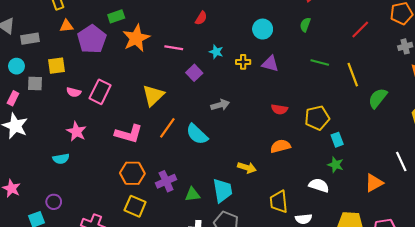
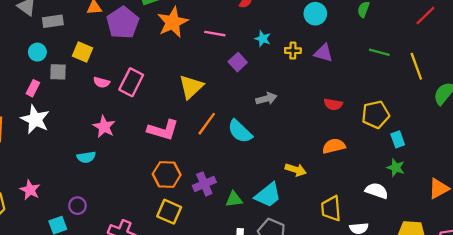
yellow square: (57, 66) -> (83, 52), turned 30
cyan trapezoid: (223, 190) -> (268, 195), turned 60

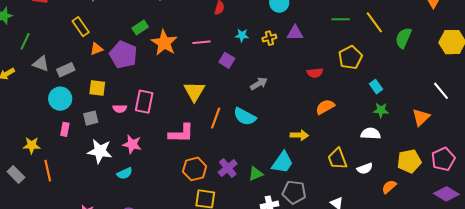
cyan circle: (37, 52) -> (60, 99), size x1.5
gray square: (58, 72) -> (91, 118), moved
yellow pentagon: (376, 115) -> (350, 57), moved
white star: (35, 119) -> (100, 151), moved

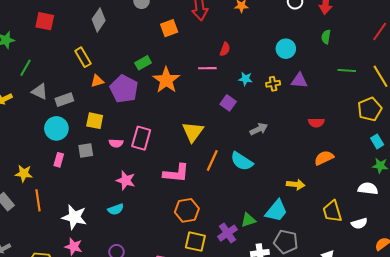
pink line: (201, 42) -> (207, 68), moved
yellow pentagon: (350, 57) -> (370, 109), moved
white star: (100, 151) -> (74, 217), moved
purple cross: (228, 168) -> (227, 233), moved

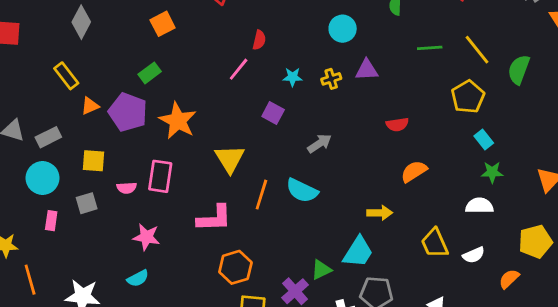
orange square: (169, 28) -> (163, 24), moved
pink line: (207, 68) -> (239, 69), turned -42
orange star: (166, 80) -> (178, 121), moved

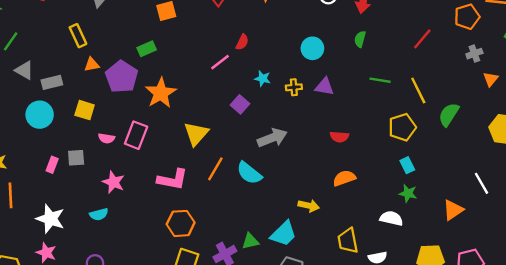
gray arrow: (320, 143) -> (272, 138), size x1.4
gray square: (87, 203) -> (76, 158), moved
pink rectangle: (51, 221) -> (52, 165), moved

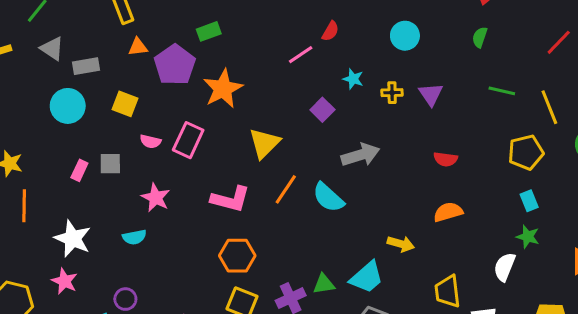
cyan circle: (312, 48) -> (405, 36), moved
purple triangle: (324, 87) -> (431, 94), turned 42
white semicircle: (391, 218) -> (505, 267), turned -85

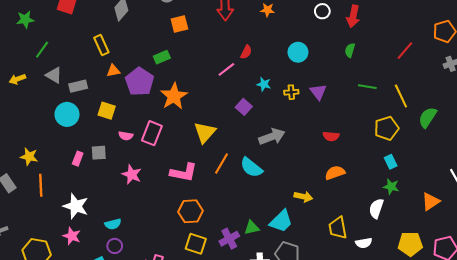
cyan semicircle: (134, 237) -> (113, 224), moved

